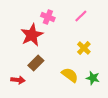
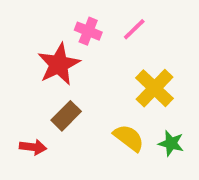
pink line: (81, 16) -> (134, 29), moved
yellow cross: (84, 48) -> (154, 88), size x1.5

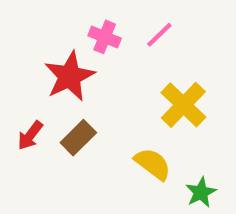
green star: (171, 143) -> (201, 192), moved, turned 30
red arrow: (33, 147) -> (30, 135), moved, turned 120

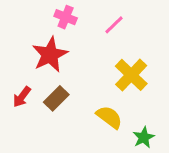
pink cross: (105, 37) -> (66, 17), moved

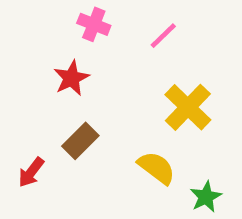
red star: (50, 55) -> (71, 78), size x0.7
red arrow: (22, 97) -> (31, 172), moved

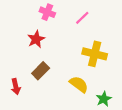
yellow cross: (188, 107) -> (95, 54), turned -30
red arrow: (31, 172) -> (16, 87), turned -49

